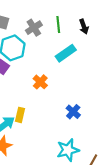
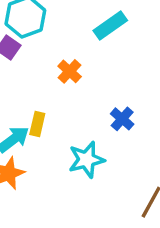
cyan star: (68, 150) -> (87, 160), moved

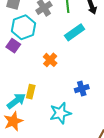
blue cross: (122, 119) -> (82, 89), turned 32

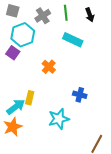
cyan rectangle: (75, 32) -> (73, 40), turned 60
blue cross: (82, 89) -> (80, 95), turned 32

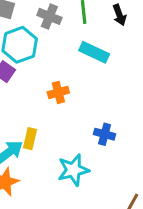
gray cross: (43, 16) -> (49, 16), turned -35
orange cross: (49, 67) -> (58, 92), turned 32

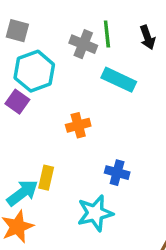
gray cross: (49, 16) -> (83, 44), moved
blue cross: (105, 134) -> (117, 173), moved

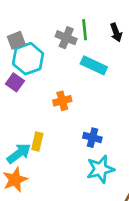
gray square: (17, 31) -> (16, 40), moved, turned -36
cyan star: (95, 213) -> (100, 169), moved

